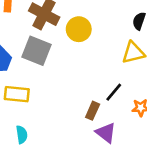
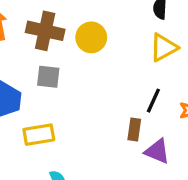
gray square: (37, 51) -> (48, 77), size x0.7

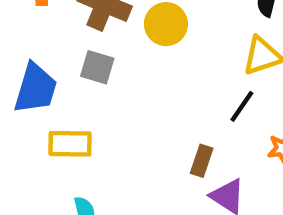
black line: (153, 101) -> (242, 106), moved

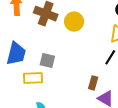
gray square: (97, 67) -> (47, 60), moved

